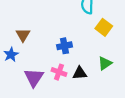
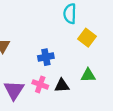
green triangle: (105, 63) -> (88, 75), turned 32

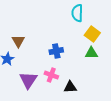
green triangle: (88, 75) -> (91, 53), moved
black triangle: (62, 86) -> (70, 87), moved

